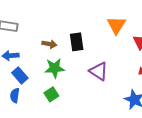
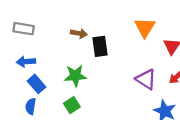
brown arrow: (49, 44) -> (79, 33), moved
purple triangle: (99, 71) -> (146, 79), moved

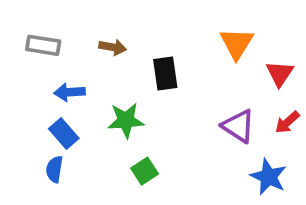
brown arrow: (79, 33) -> (113, 47), moved
blue arrow: (26, 62) -> (69, 92), moved
green square: (72, 105) -> (145, 171), moved

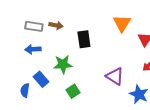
gray rectangle: (43, 45) -> (34, 26), moved
purple triangle: (238, 126) -> (115, 76), moved
blue rectangle: (64, 134) -> (41, 79), moved

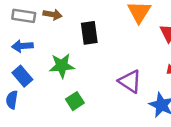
blue rectangle: (41, 79) -> (22, 76), moved

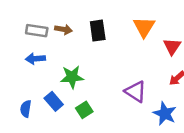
black rectangle: (89, 33) -> (98, 31), moved
blue rectangle: (22, 76) -> (54, 101), moved

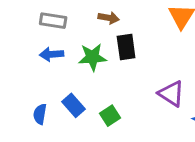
brown arrow: (63, 29) -> (109, 18), moved
black rectangle: (98, 31) -> (126, 47), moved
green star: (72, 77) -> (92, 57), moved

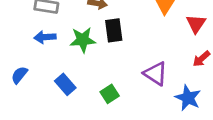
blue semicircle: (40, 114) -> (19, 75), moved, turned 30
green square: (110, 116) -> (110, 94), moved

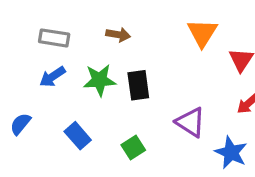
black rectangle: (114, 30) -> (138, 85), moved
blue arrow: (45, 37) -> (52, 77), turned -30

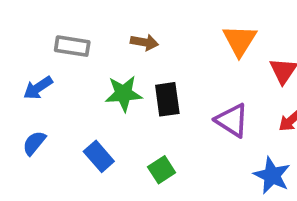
blue arrow: (52, 77) -> (38, 88), moved
purple triangle: (191, 122) -> (232, 120), moved

